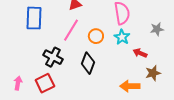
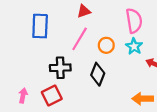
black cross: (53, 57) -> (60, 68), turned -30

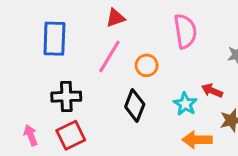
cyan star: (134, 46) -> (185, 104), moved
black cross: (60, 68) -> (66, 97), moved
pink arrow: (23, 96) -> (31, 135), turned -32

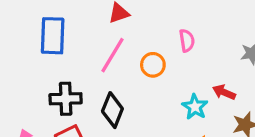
pink semicircle: (185, 31) -> (187, 41), moved, size x0.6
black diamond: (135, 105) -> (112, 110), moved

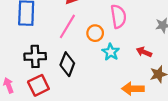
pink semicircle: (187, 41) -> (118, 16), size x1.5
cyan star: (195, 107) -> (111, 52), moved

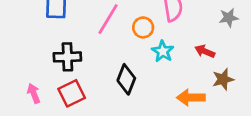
black diamond: (67, 64) -> (126, 79), moved

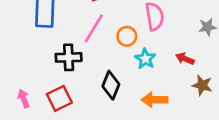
black cross: (67, 57) -> (69, 57), moved
brown star: (223, 79) -> (202, 85), turned 30
orange arrow: (191, 98) -> (155, 100), moved

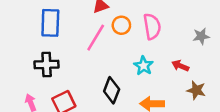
orange circle: (127, 36) -> (121, 25), moved
black cross: (69, 57) -> (47, 64), moved

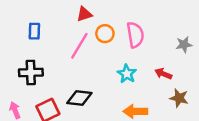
blue rectangle: (50, 23) -> (34, 31), size x0.6
black diamond: (112, 90) -> (79, 98), moved, turned 75

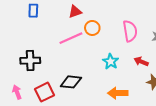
blue rectangle: (34, 31) -> (33, 11), moved
pink semicircle: (135, 35) -> (130, 31), moved
pink line: (79, 46) -> (71, 38), turned 35

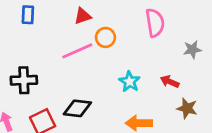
pink semicircle: (130, 31) -> (155, 23), moved

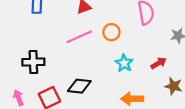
orange circle: (105, 37) -> (111, 32), moved
red arrow: (170, 82) -> (159, 63), turned 126

